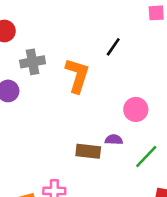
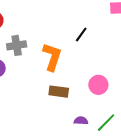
purple semicircle: (114, 140) -> (81, 121), moved
brown rectangle: (88, 151) -> (59, 92), moved

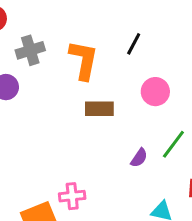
black line: (81, 35) -> (134, 44), moved
purple semicircle: (81, 121) -> (139, 158), moved, turned 128

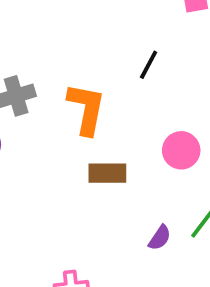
black line: (134, 44) -> (149, 65), moved

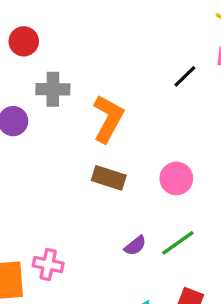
black line: (149, 65) -> (185, 76), moved

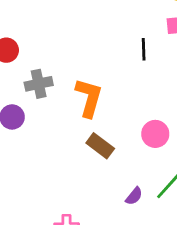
black line: (185, 76) -> (144, 49), turned -35
brown rectangle: (109, 178) -> (100, 146), turned 32

